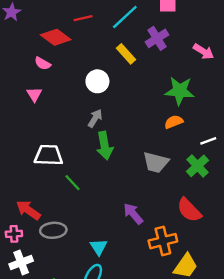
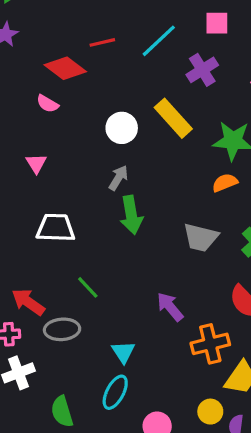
yellow rectangle: (126, 54) -> (173, 118), moved, size x1.4
pink triangle: (34, 94) -> (36, 163), moved
green line: (72, 183) -> (88, 287), moved

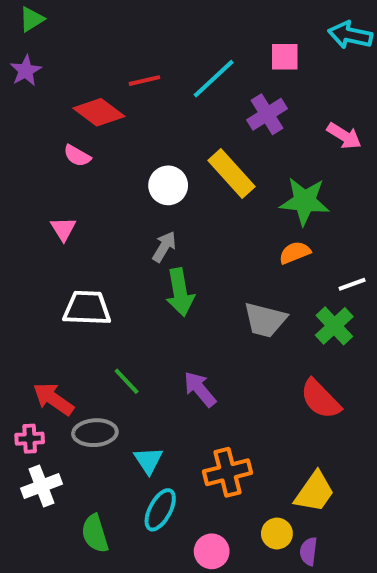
purple arrow: (170, 307) -> (200, 389), moved
orange cross: (210, 344) -> (227, 472), moved
cyan triangle: (123, 352) -> (148, 460), moved

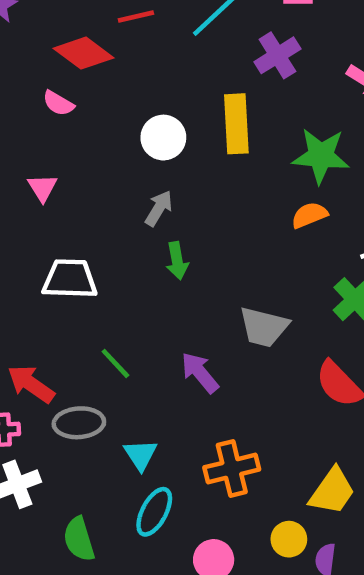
yellow rectangle: (231, 174) -> (236, 124), turned 39
green arrow: (180, 292) -> (177, 261), size x0.7
gray trapezoid: (265, 320) -> (264, 327), moved

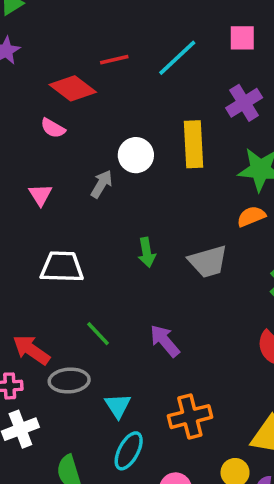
purple cross: (277, 55) -> (244, 103), moved
gray arrow: (159, 208) -> (102, 184), moved
gray trapezoid: (264, 327) -> (208, 261), moved, turned -30

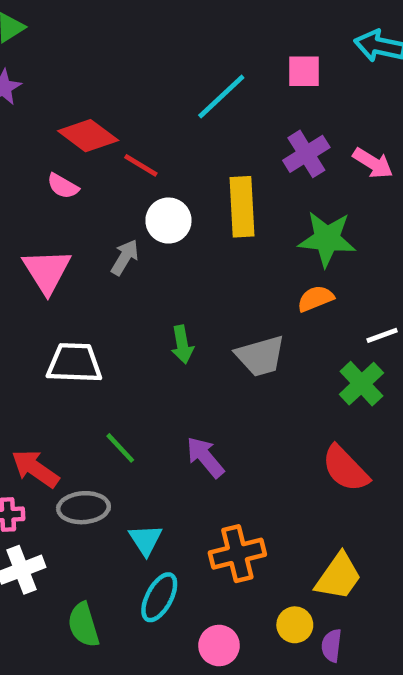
red line: (114, 60) -> (141, 165), moved, turned 44
pink triangle: (40, 195) -> (47, 271), size x1.6

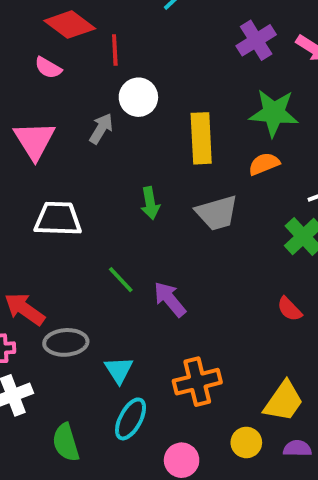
red line: (141, 165) -> (115, 50), turned 56
yellow rectangle: (242, 207) -> (201, 138), moved
green line: (120, 448) -> (121, 280), moved
red semicircle: (345, 469) -> (289, 309), size x0.6
purple semicircle: (332, 645) -> (297, 448), moved, turned 84

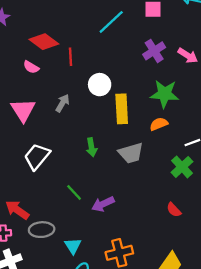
white circle: (138, 97) -> (100, 85), moved
white trapezoid: (58, 219) -> (37, 156), turned -52
purple arrow: (170, 299) -> (103, 204), turned -75

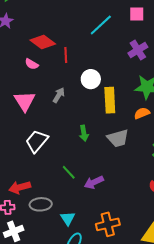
red arrow: (17, 210) -> (20, 187), turned -50

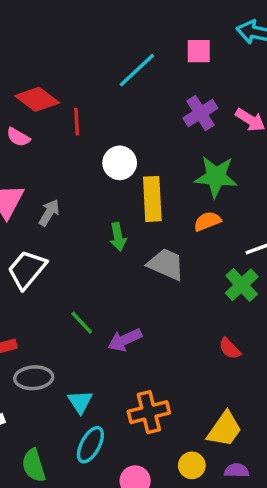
gray arrow: (59, 95) -> (49, 213), moved
green arrow: (84, 133) -> (118, 237), moved
gray trapezoid: (118, 138) -> (166, 264), turned -140

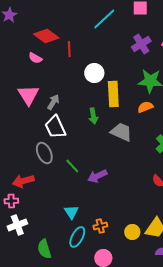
white trapezoid: (27, 269) -> (55, 127), moved, turned -65
gray ellipse: (34, 378) -> (44, 153), moved, turned 70
orange cross: (149, 412) -> (100, 226), moved, size x0.6
yellow circle: (192, 465) -> (132, 232), moved

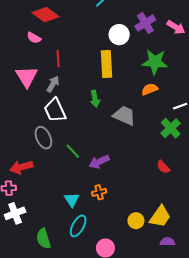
red line: (69, 49) -> (58, 59), moved
white circle: (94, 73) -> (119, 35), moved
yellow rectangle: (113, 94) -> (106, 64), moved
orange cross: (100, 226) -> (99, 192), moved

